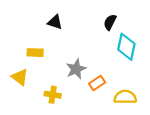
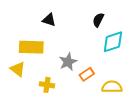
cyan diamond: (126, 47) -> (113, 42), turned 60
yellow rectangle: (35, 53) -> (31, 47), size x1.6

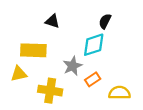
cyan diamond: (113, 42) -> (94, 45), moved
yellow triangle: (18, 69) -> (19, 74), turned -49
yellow cross: (47, 85) -> (50, 91), size x1.5

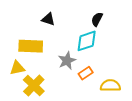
yellow cross: (50, 91) -> (34, 85), moved, turned 35

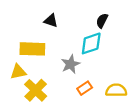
orange rectangle: (86, 73) -> (85, 88), moved

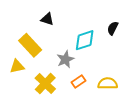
black semicircle: (102, 21) -> (113, 28), moved
yellow rectangle: (32, 49) -> (30, 45), turned 45
yellow cross: (36, 90) -> (45, 84), moved

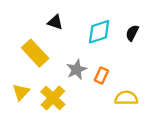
cyan diamond: (85, 40) -> (99, 32), moved
yellow triangle: (17, 66) -> (21, 92), moved, turned -35
orange rectangle: (78, 81) -> (101, 76), moved, turned -32

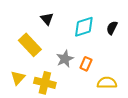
black triangle: (55, 22) -> (47, 19), turned 32
yellow cross: (53, 98) -> (45, 83), turned -30

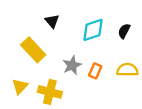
yellow semicircle: (107, 83) -> (127, 70), moved

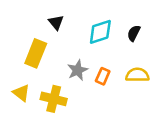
yellow rectangle: (33, 50) -> (36, 53), turned 65
yellow triangle: (20, 86) -> (21, 93), turned -35

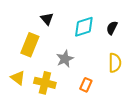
yellow semicircle: (137, 75) -> (115, 63), turned 90
orange rectangle: (103, 76) -> (86, 85), moved

